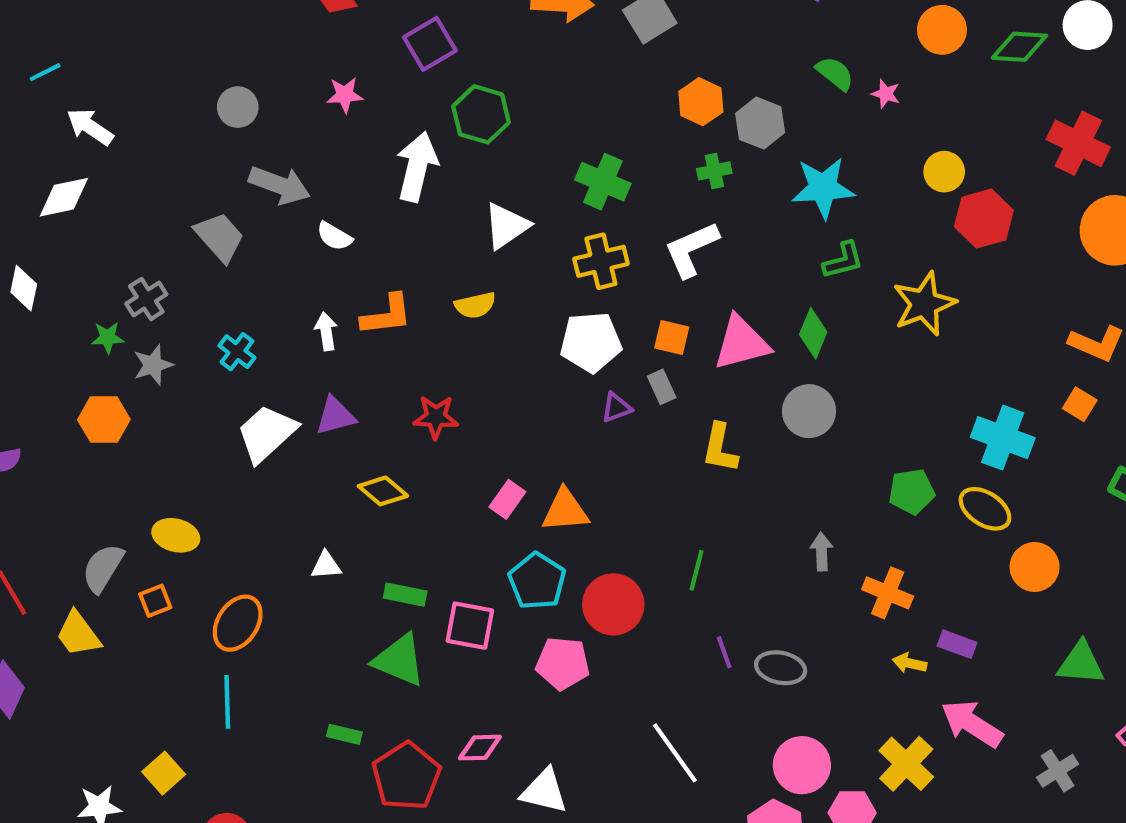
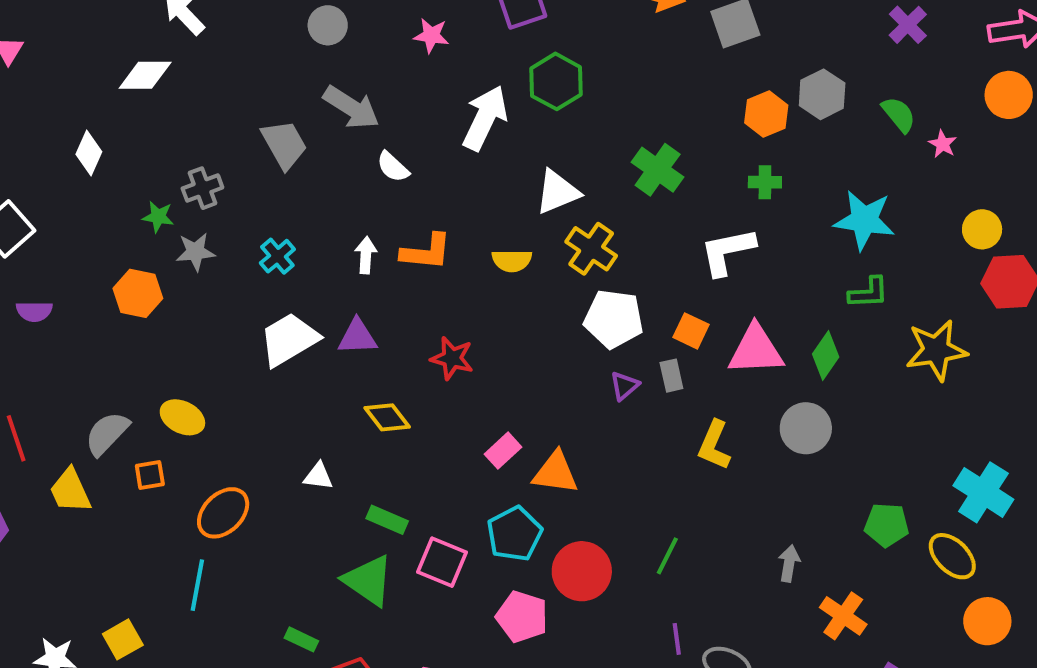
gray hexagon: (760, 123) -> (822, 94), moved
yellow cross: (601, 261) -> (591, 249), moved, turned 36
purple triangle: (616, 408) -> (624, 386), turned -32

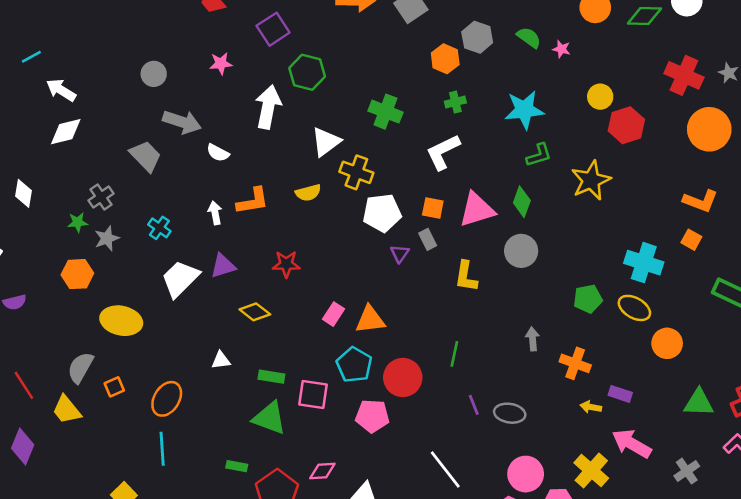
white diamond: (145, 75) -> (66, 132), moved
yellow ellipse: (182, 417) -> (121, 321), moved, size x1.4

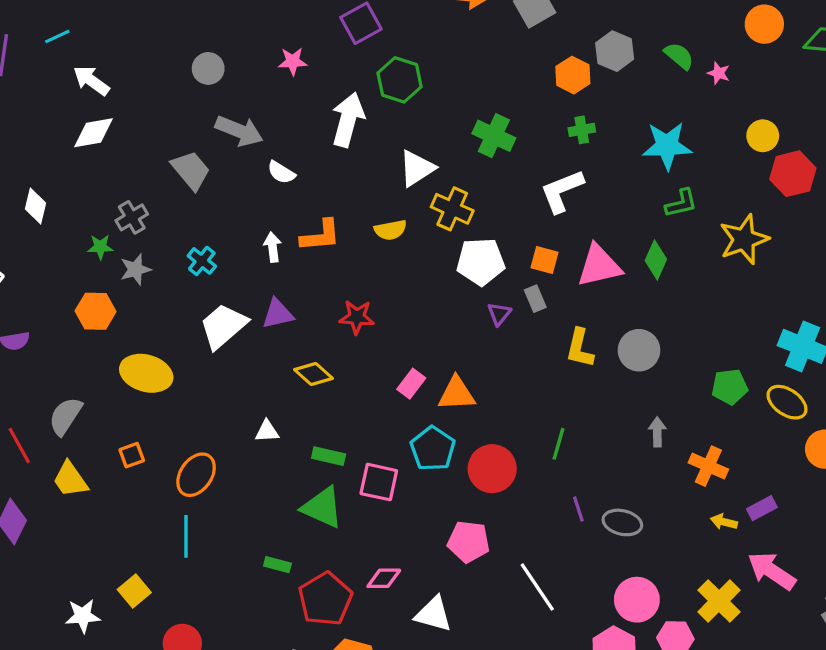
gray circle: (521, 251) -> (639, 350), moved
gray semicircle: (80, 368) -> (65, 416), moved
purple rectangle: (620, 394) -> (762, 508), turned -50
pink pentagon: (372, 416) -> (469, 542), moved

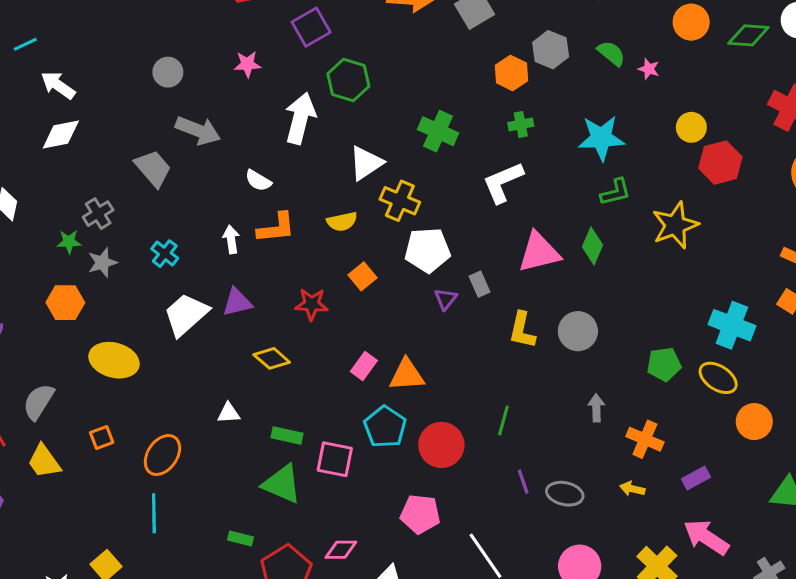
white semicircle: (281, 172) -> (258, 181), moved
orange square: (544, 260) -> (362, 276), moved, turned 36
yellow arrow: (724, 522) -> (632, 489), moved

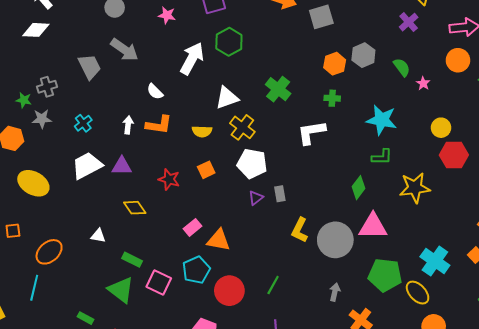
pink triangle: (539, 252) -> (373, 226), moved
gray circle: (578, 331) -> (335, 240), size x1.4
green pentagon: (664, 364) -> (385, 275), size x1.5

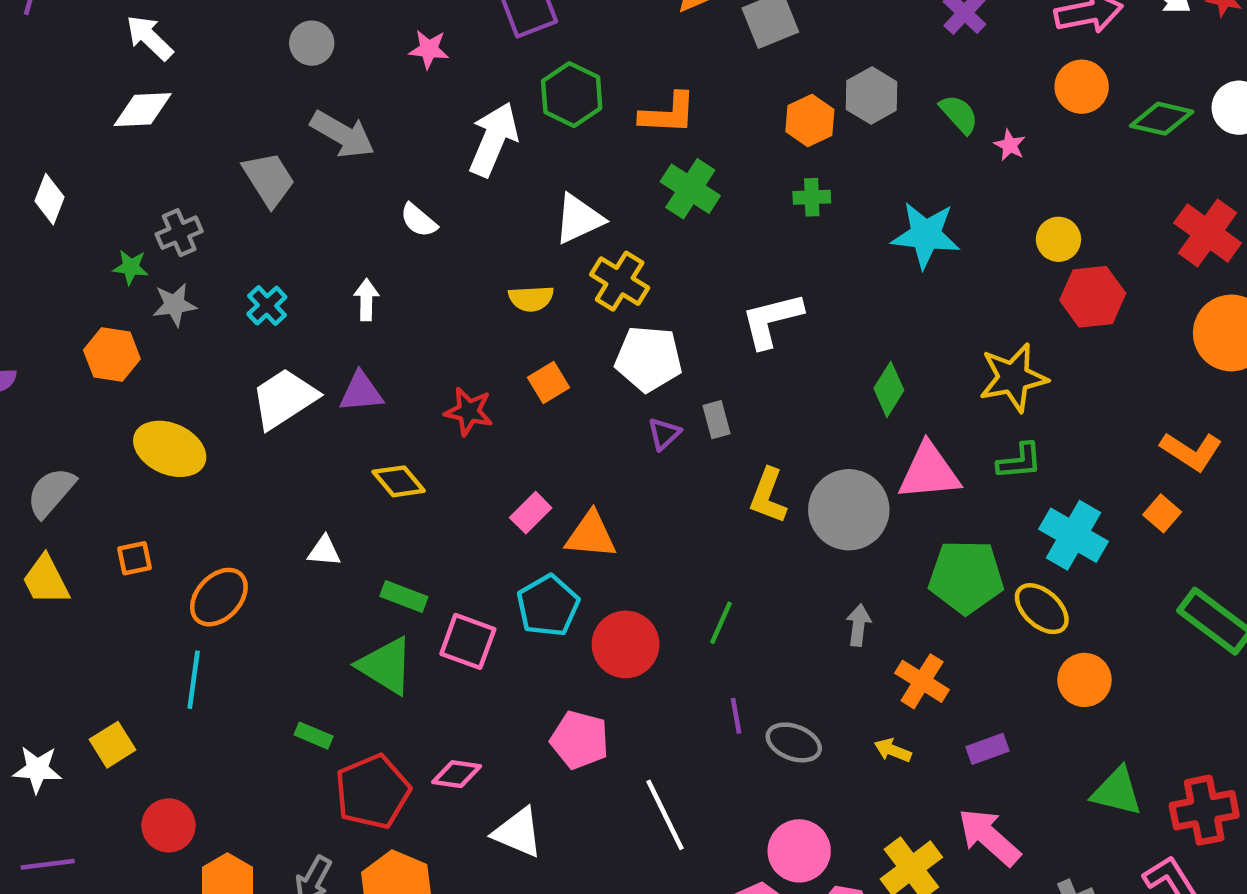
orange L-shape: (159, 125) -> (668, 114), moved
white L-shape: (311, 132) -> (772, 320), moved
green L-shape: (382, 157) -> (1020, 461), moved

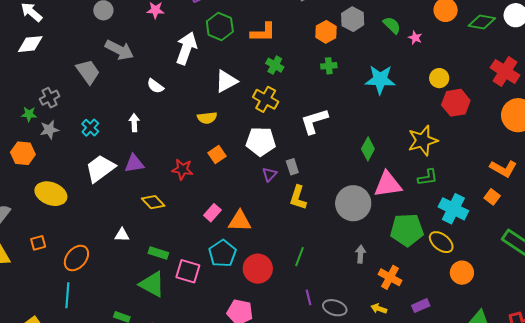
green cross: (690, 189) -> (275, 65), size x0.7
yellow cross: (620, 281) -> (266, 99), moved
yellow L-shape: (768, 496) -> (298, 198), moved

